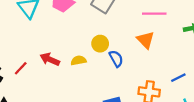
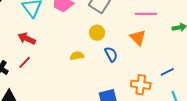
yellow circle: (100, 44) -> (97, 33), moved
red arrow: (50, 59) -> (27, 38), moved

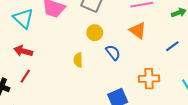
yellow semicircle: (77, 56) -> (78, 60), turned -72
blue line: (167, 72) -> (172, 46), moved

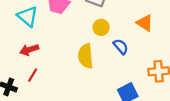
red arrow: (23, 51) -> (29, 50), turned -30
yellow semicircle: (78, 60) -> (86, 56), size x1.6

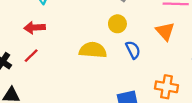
yellow semicircle: (86, 56) -> (93, 50), turned 85

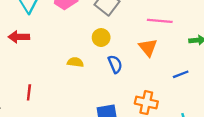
yellow semicircle: (93, 50) -> (75, 62), size x0.6
red line: (31, 56) -> (29, 92), moved, turned -42

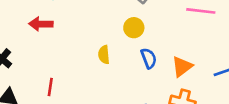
orange triangle: (148, 47) -> (182, 67), moved, turned 30
yellow semicircle: (75, 62) -> (104, 55), turned -105

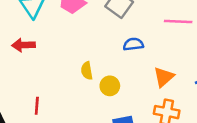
yellow circle: (134, 28) -> (110, 86), moved
blue semicircle: (149, 58) -> (133, 44), moved, turned -72

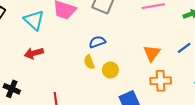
blue semicircle: (133, 44) -> (97, 42), moved

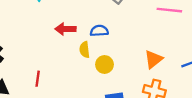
red arrow: (34, 53) -> (65, 29), moved

